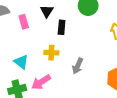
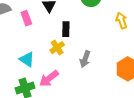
black rectangle: (62, 27) -> (66, 29), moved
yellow cross: (51, 53) -> (57, 48), turned -32

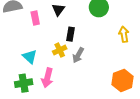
gray arrow: (85, 59) -> (78, 55), moved
pink arrow: (49, 79) -> (47, 78), turned -48

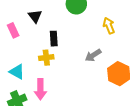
yellow cross: (60, 50) -> (46, 58), turned 32
gray arrow: (78, 55) -> (93, 55), moved, turned 42

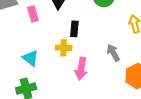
gray arrow: (93, 55) -> (113, 53), turned 84
pink arrow: (40, 89) -> (81, 69), moved

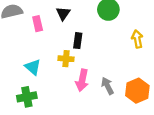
gray arrow: (113, 53) -> (107, 86), moved

